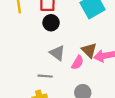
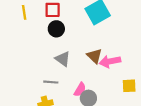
pink semicircle: (78, 63) -> (80, 89), moved

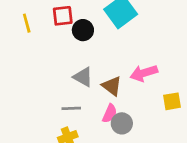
black circle: (56, 29) -> (83, 30), moved
brown triangle: (95, 56) -> (112, 86), moved

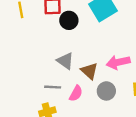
pink semicircle: (110, 113) -> (76, 93), moved
gray circle: (122, 123) -> (106, 91), moved

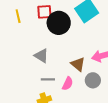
black circle: (69, 20) -> (59, 23), size x1.5
gray triangle: (65, 61) -> (41, 56), moved

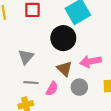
black circle: (59, 23) -> (63, 38), moved
gray triangle: (41, 56) -> (26, 57), turned 35

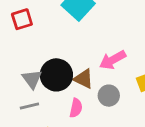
black circle: (63, 38) -> (56, 75), moved
gray line: (31, 83) -> (29, 106), moved

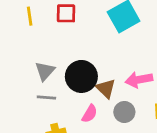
gray triangle: (32, 79) -> (45, 71), moved

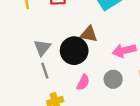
brown triangle: (106, 88) -> (89, 34), moved, turned -30
gray line: (46, 97) -> (45, 71), turned 70

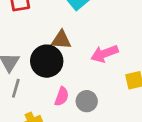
gray line: (45, 71) -> (16, 88), turned 42
gray circle: (113, 79) -> (87, 101), moved

